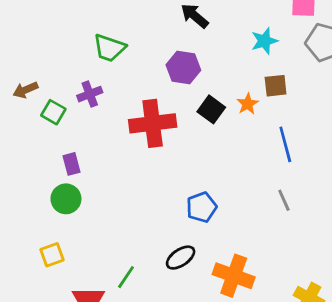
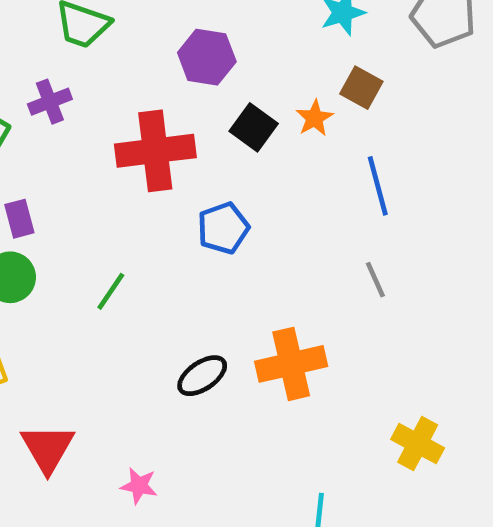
brown square: (276, 86) -> (361, 88), turned 35
blue pentagon: (202, 207) -> (223, 228), moved
orange cross: (234, 276) -> (291, 364), moved, turned -33
green line: (126, 277) -> (111, 291), moved

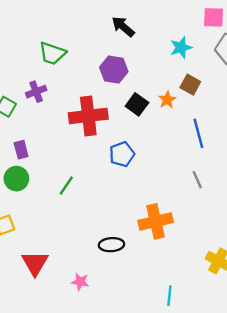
black ellipse: (202, 376) -> (111, 245), moved, turned 30

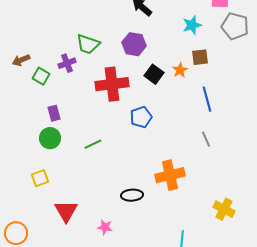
green trapezoid: (52, 53) -> (88, 44), moved
brown square: (190, 85) -> (200, 57), turned -36
green line: (66, 186) -> (93, 144), turned 30

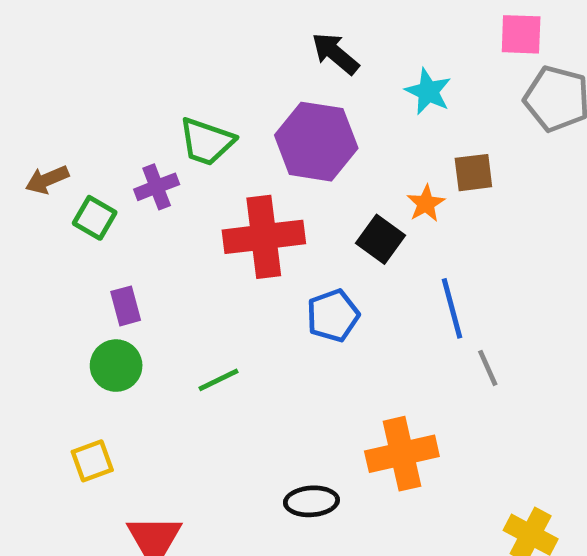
cyan star: (192, 25) -> (428, 92), moved, turned -30
purple hexagon: (134, 44) -> (316, 142), size x1.4
black square: (154, 74) -> (381, 239), moved
blue line: (207, 99) -> (452, 308), moved

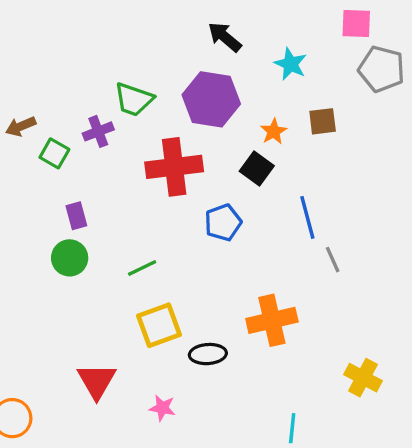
orange star: (426, 204) -> (274, 131), moved
yellow square: (92, 461) -> (159, 325), moved, size x1.5

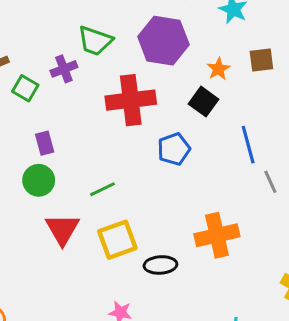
red triangle: (97, 381) -> (62, 229), moved

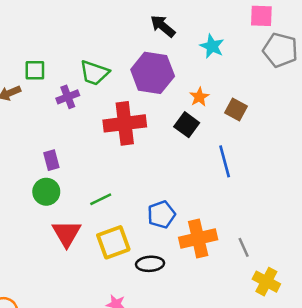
brown square: (261, 60) -> (236, 110), moved, turned 35
green square: (25, 88) -> (35, 70), moved, turned -30
blue pentagon: (174, 149) -> (161, 215), moved
gray line: (270, 182) -> (244, 247), moved

